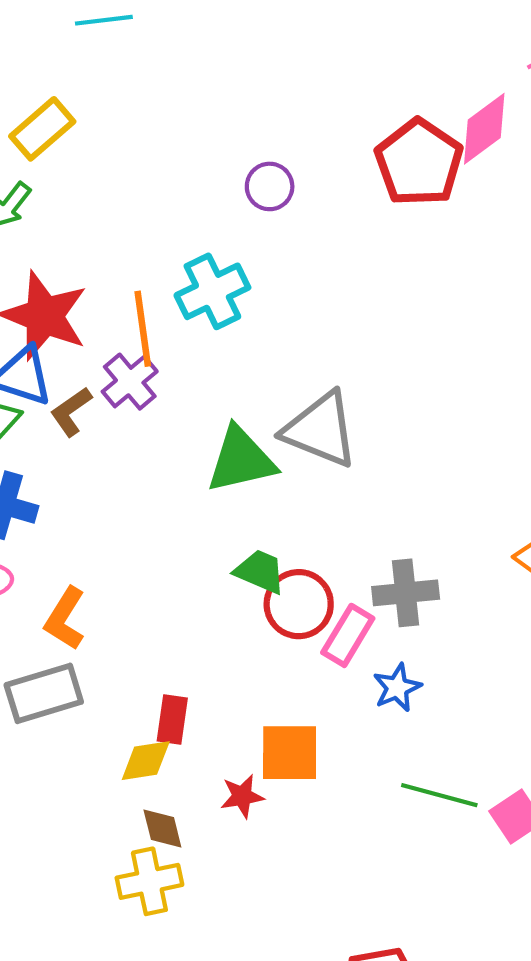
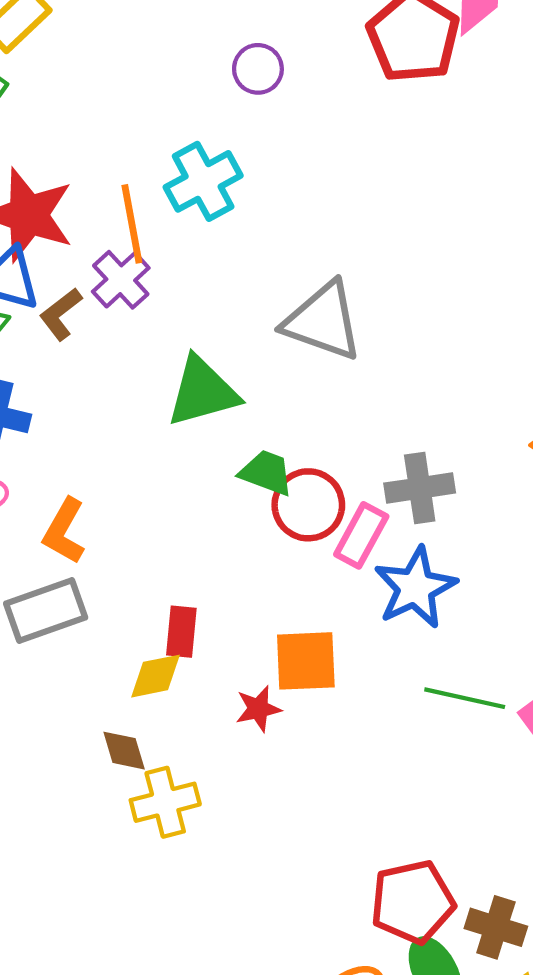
green triangle: (241, 460) -> (203, 392), moved
blue star: (397, 688) -> (415, 588), size x1.6
brown diamond: (162, 829) -> (124, 751), moved

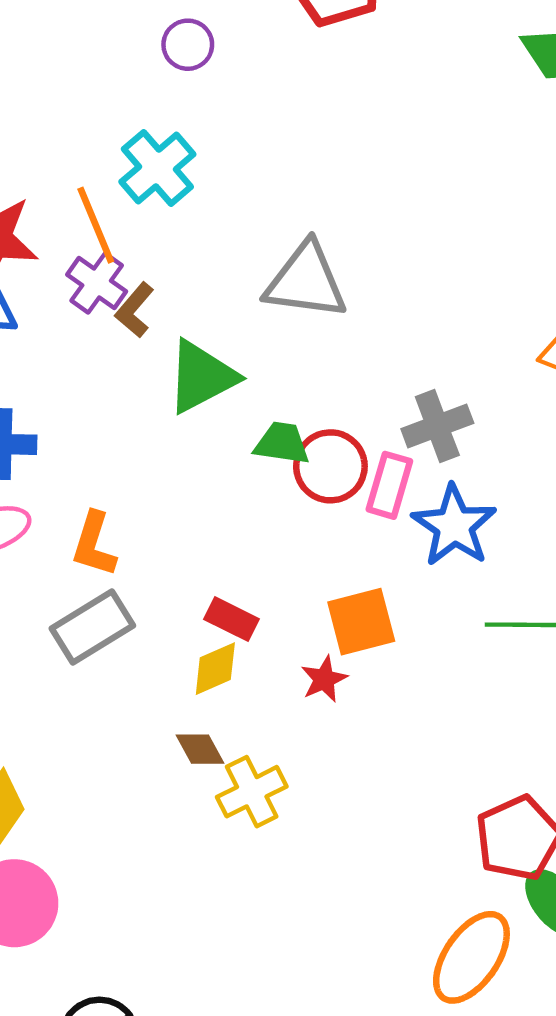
brown L-shape: (61, 314) -> (135, 310), moved
red rectangle: (181, 632) -> (231, 619), turned -57

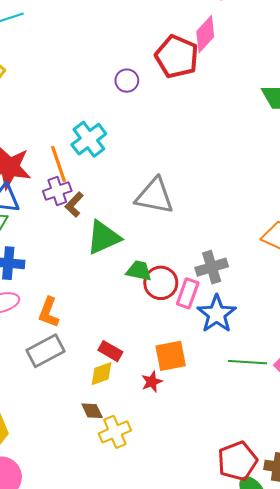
purple circle: (188, 45) -> (127, 81), moved
purple cross: (97, 283) -> (57, 191), turned 32

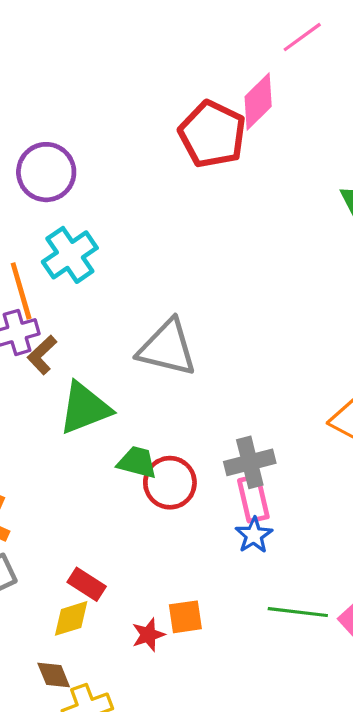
purple circle: (127, 81) -> (46, 172), moved, size x1.6
pink rectangle: (188, 293) -> (253, 499), moved, turned -36
blue star: (217, 314) -> (254, 535), size x0.6
orange square: (171, 356) -> (185, 617), moved, size x0.7

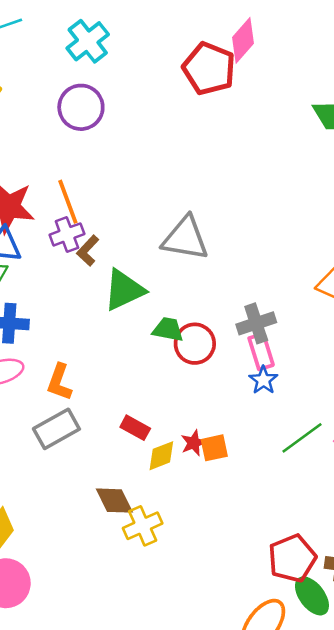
cyan cross: (70, 255) -> (88, 41), moved
green line: (298, 612) -> (302, 438), turned -39
yellow diamond: (71, 618) -> (161, 456), moved
red star: (148, 635) -> (194, 443), moved
brown diamond: (54, 675) -> (114, 501), size x1.4

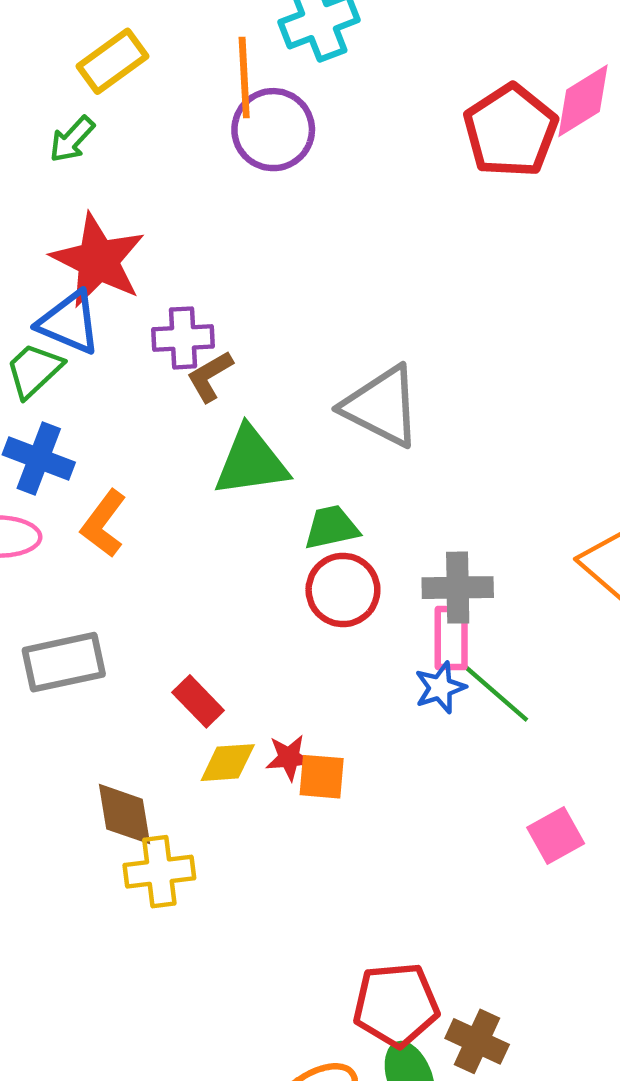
orange line: (68, 202) -> (244, 77), moved
green trapezoid: (168, 330) -> (331, 527), moved, turned -40
orange L-shape: (59, 382) -> (104, 524), moved
green line: (302, 438) -> (495, 693), moved, turned 60

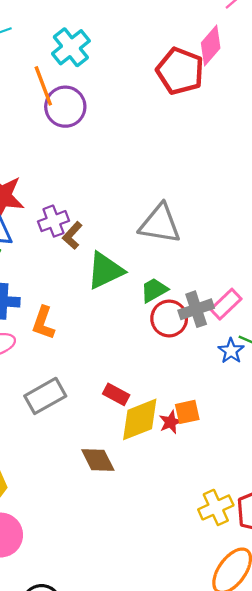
gray cross: (458, 588) -> (196, 309), moved
pink rectangle: (451, 638) -> (226, 304), moved, turned 64
red star: (289, 758) -> (171, 422), moved
yellow diamond: (228, 763) -> (140, 419), size x1.6
yellow cross: (159, 872) -> (216, 507), moved

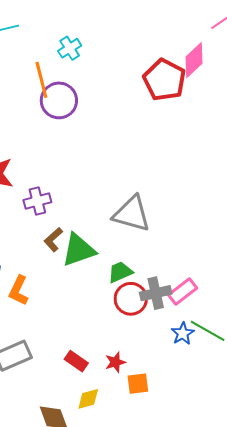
cyan cross: (71, 47) -> (70, 48), size x0.7
brown L-shape: (72, 235) -> (53, 240), moved
yellow diamond: (140, 419) -> (88, 399), moved, size x0.6
red star: (171, 422) -> (115, 362), moved

